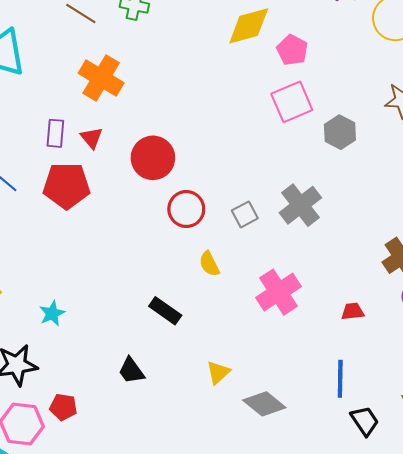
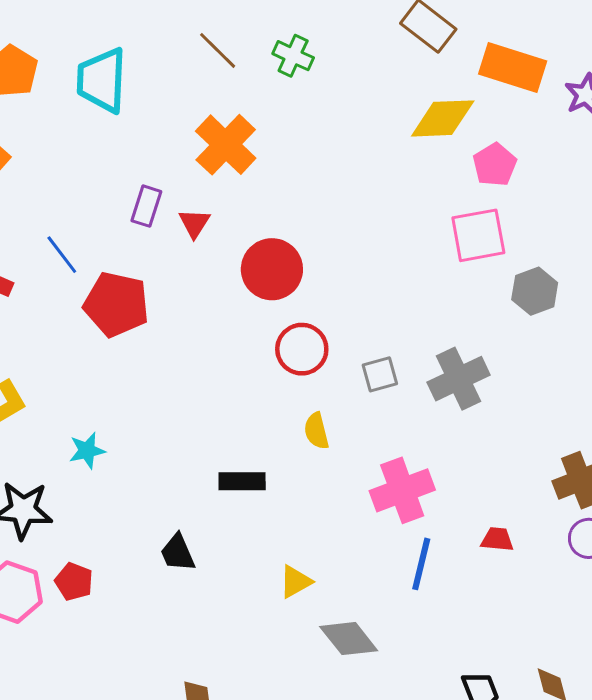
red pentagon: (67, 186) -> (116, 304), moved
black rectangle: (165, 311) -> (242, 481), turned -48
blue line: (340, 379) -> (421, 564), moved

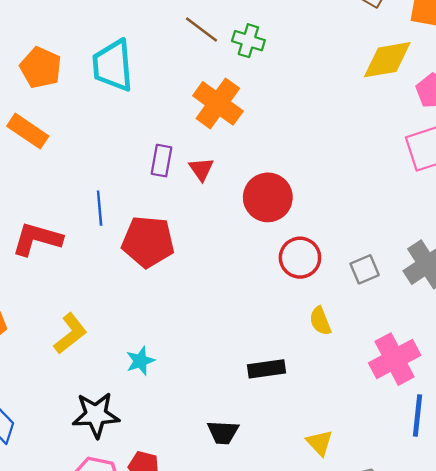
green cross: (293, 56) -> (248, 41), moved
blue line: (62, 255) -> (100, 208), turned 40
black trapezoid: (178, 553) -> (223, 432), turned -56
yellow triangle: (295, 582) -> (320, 443), turned -36

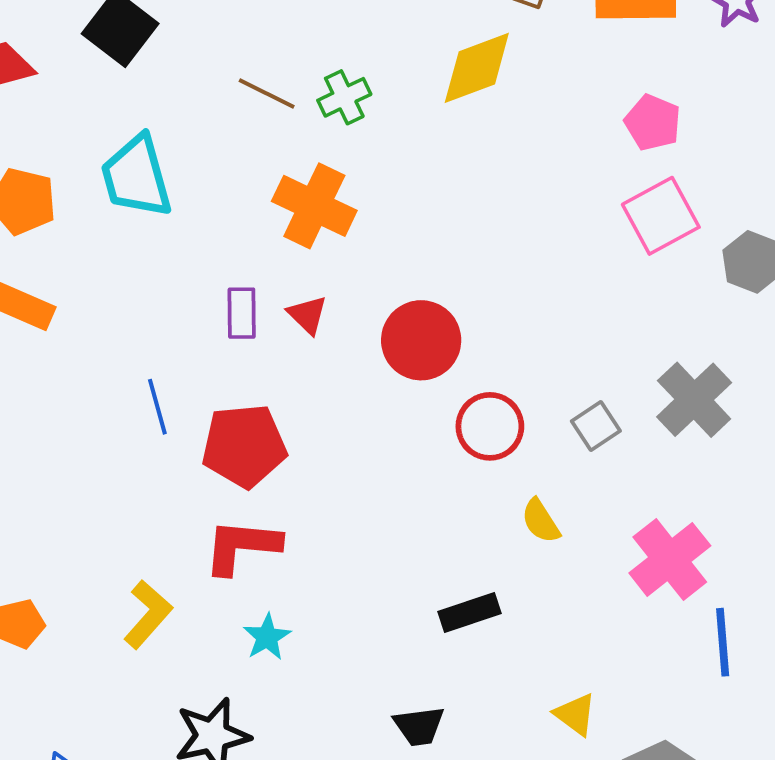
green cross: (248, 41) -> (344, 97), turned -32
yellow diamond: (387, 60) -> (477, 68), moved
red L-shape: (37, 239) -> (242, 546), moved

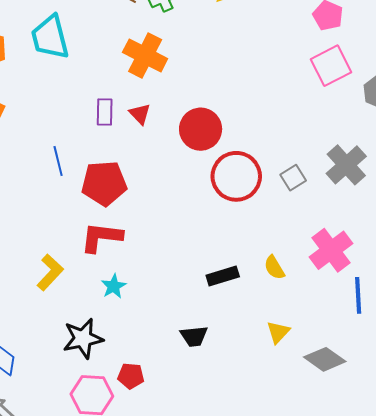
red circle: (490, 426) -> (236, 176), size x1.4
yellow semicircle: (541, 521) -> (274, 268), moved
yellow triangle: (575, 714) -> (278, 332), turned 35

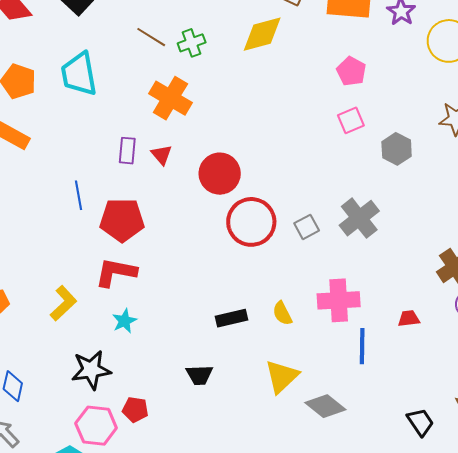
pink square: (331, 66) -> (351, 120), size x0.7
pink cross: (331, 250) -> (339, 300), turned 30
yellow triangle: (278, 332) -> (282, 377), size x1.5

